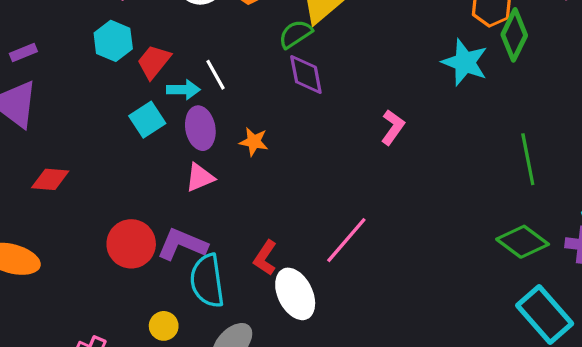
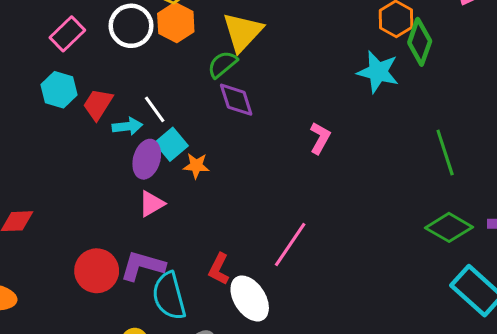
cyan square: (147, 120) -> (171, 144), moved
purple ellipse: (200, 128) -> (147, 159), turned 33

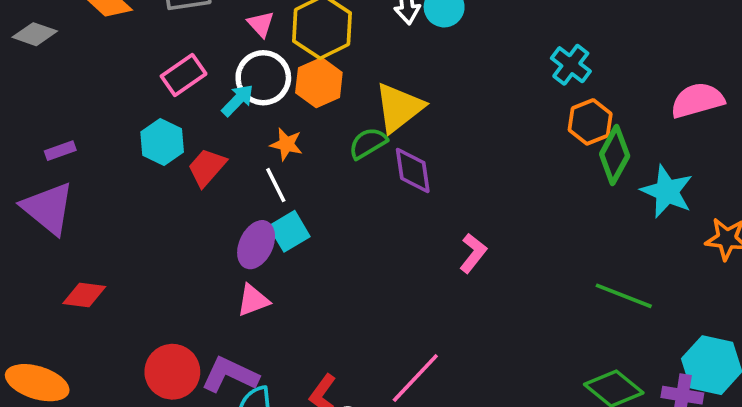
cyan star: (378, 72) -> (667, 191), moved
purple diamond: (236, 100) -> (413, 170), moved
cyan arrow: (127, 126) -> (238, 100), moved, turned -48
green line: (445, 152) -> (624, 296), turned -60
orange star: (196, 166) -> (286, 144), moved

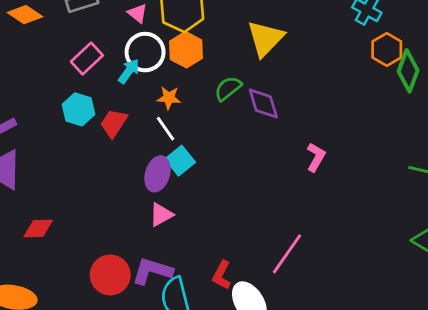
yellow triangle: (399, 108) -> (265, 38), moved

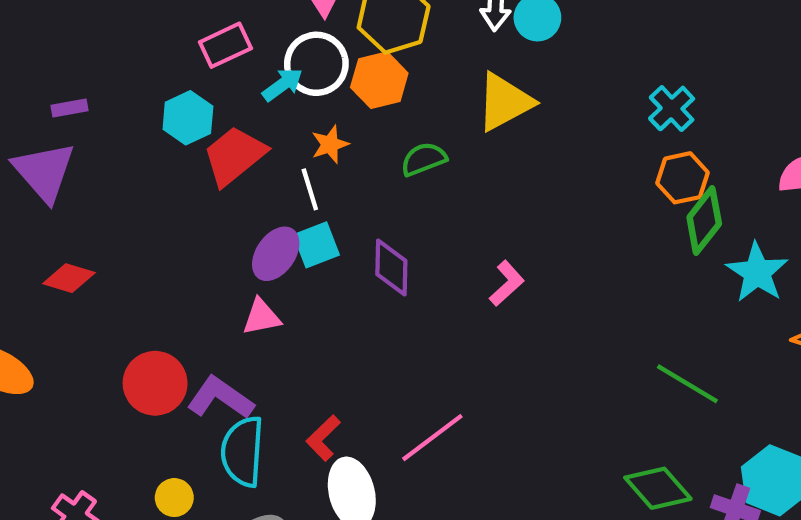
orange star: (169, 98) -> (330, 144), turned 30
purple diamond: (263, 103) -> (391, 268), moved
red trapezoid: (114, 123) -> (234, 156), size x1.4
pink L-shape: (316, 157) -> (507, 283), moved

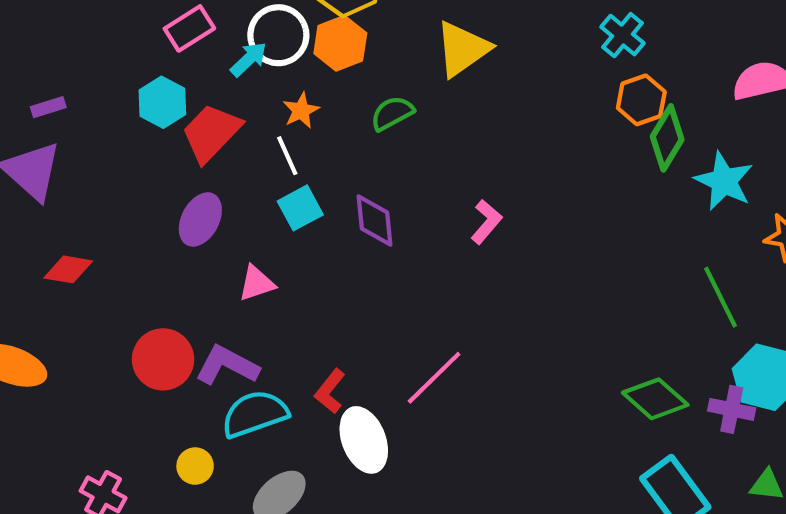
purple ellipse: (276, 254) -> (200, 219), moved
green line: (687, 384) -> (720, 297), moved, turned 40
cyan semicircle: (243, 452) -> (255, 414), turned 74

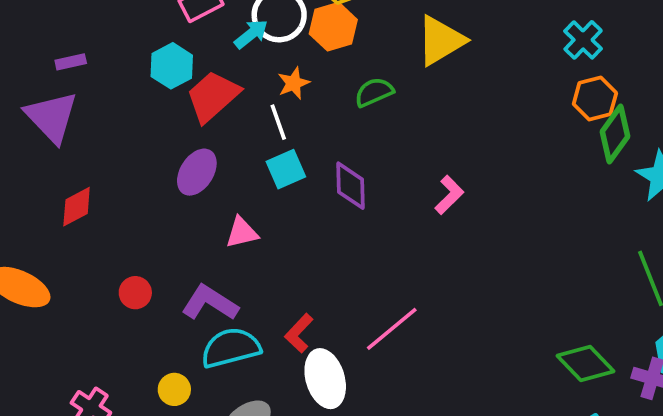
red diamond: (68, 269) -> (77, 207), turned -42
red circle: (163, 359) -> (135, 293), moved, size x0.6

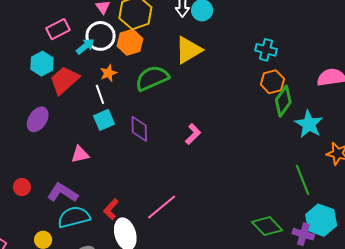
cyan cross: (583, 40) -> (266, 50), turned -30
green semicircle: (374, 92) -> (152, 78), size x1.6
purple ellipse: (197, 172) -> (38, 119), moved

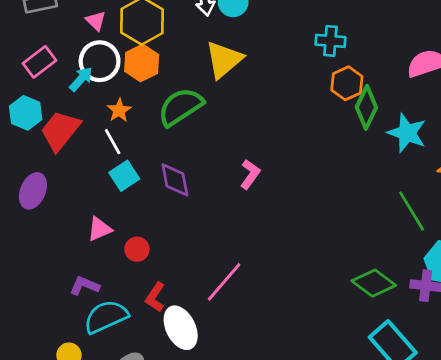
red circle: (22, 187) -> (137, 249), moved
purple L-shape: (63, 193) -> (85, 286), size x0.7

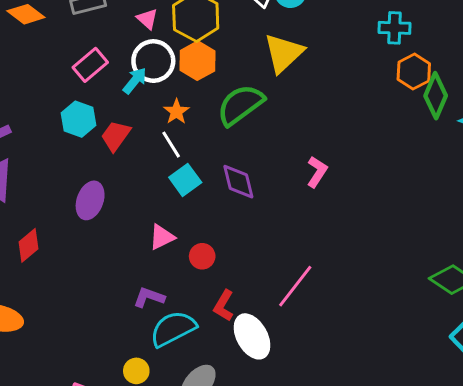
red trapezoid: (60, 131) -> (116, 136), size x0.7

